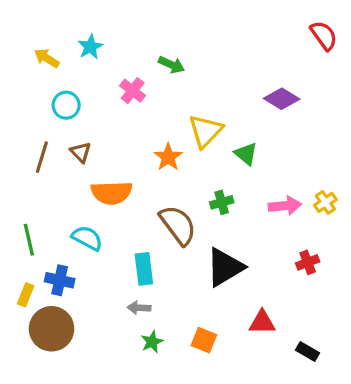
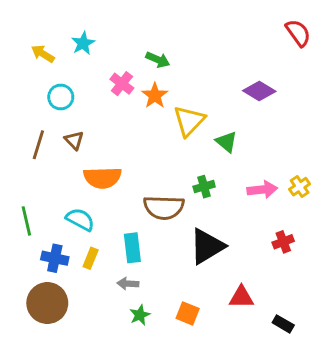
orange star: (168, 157) -> (155, 96), moved
brown semicircle: (178, 225) -> (164, 207), turned 129
yellow rectangle: (26, 295) -> (91, 258), moved

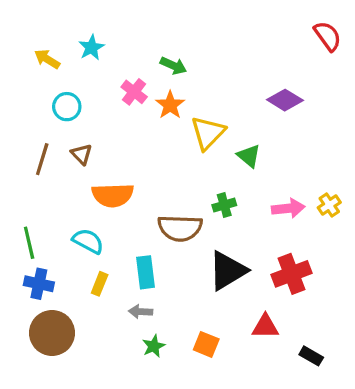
red cross: (283, 242) -> (292, 274), moved, size x1.6
blue cross: (55, 258) -> (39, 284), moved

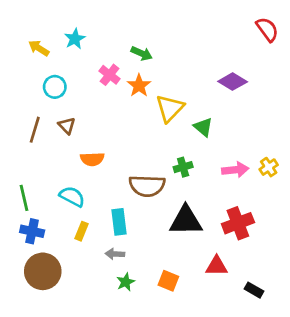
orange semicircle: (113, 195) -> (92, 159), size x0.7
black triangle: (228, 271) -> (186, 221), turned 30

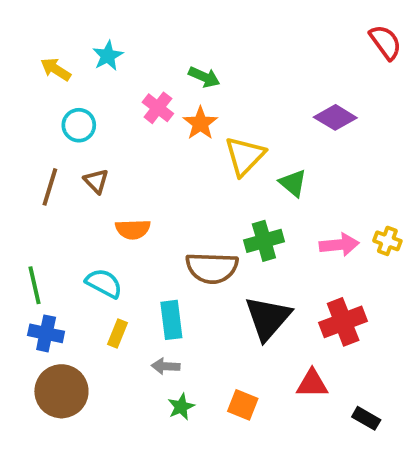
green cross: (183, 167) -> (264, 241), size x1.4
yellow cross: (269, 167) -> (387, 241), turned -36
black triangle: (186, 221) -> (268, 318), turned -48

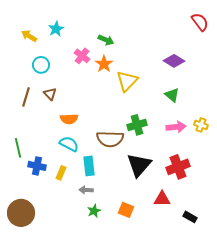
green triangle: (293, 183) -> (172, 95), moved
cyan semicircle: (104, 283) -> (69, 144), moved
blue cross: (46, 333) -> (37, 166), moved
brown circle: (61, 391) -> (21, 213), moved

